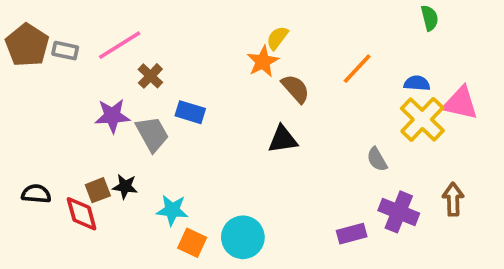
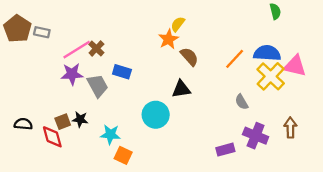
pink line: (120, 45) -> (77, 50), moved
orange line: (357, 69) -> (235, 59), moved
blue semicircle: (417, 83) -> (267, 53), size x1.6
cyan circle: (243, 237) -> (156, 115), moved

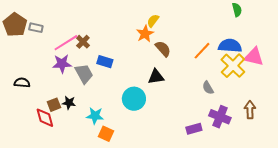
black semicircle: (23, 124) -> (22, 83), moved

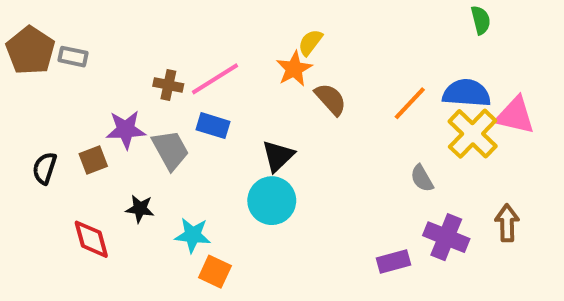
brown cross: (83, 42) -> (168, 85), turned -32
pink line: (66, 43) -> (215, 79), moved
black triangle: (156, 77) -> (278, 156), moved, turned -36
black semicircle: (22, 83) -> (45, 168), turned -77
brown square: (54, 105) -> (93, 160), moved

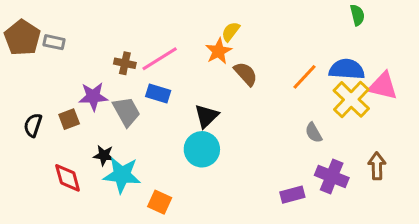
cyan star: (193, 235) -> (122, 175), moved, size x1.4

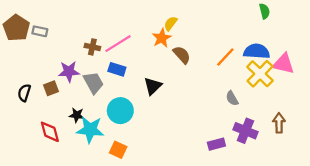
cyan circle: (202, 149) -> (120, 111), moved

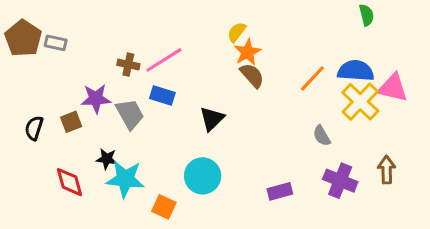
orange star: (162, 38) -> (247, 52), moved
cyan circle: (120, 111) -> (203, 176), moved
purple rectangle: (216, 144) -> (280, 191), moved

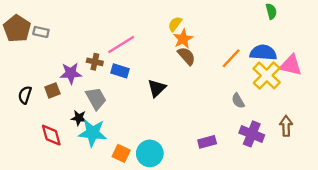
brown cross: (128, 65) -> (95, 62), moved
gray trapezoid: (130, 114) -> (96, 98), moved
cyan circle: (203, 176) -> (150, 153), moved

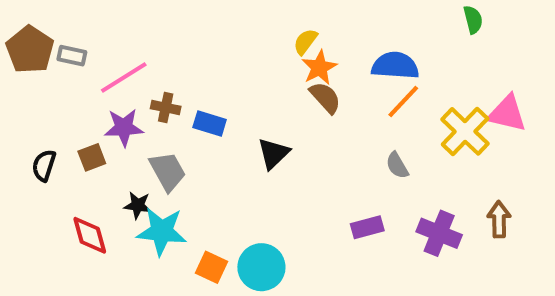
pink line: (121, 45) -> (124, 78), moved
blue semicircle: (263, 53) -> (395, 66), moved
gray semicircle: (238, 101) -> (397, 165), moved
purple rectangle: (207, 142) -> (367, 227), moved

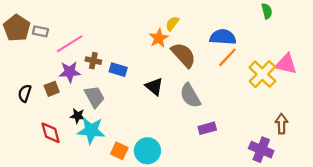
orange star: (319, 68) -> (159, 38), moved
brown semicircle: (325, 98) -> (183, 55), size x1.4
black triangle: (273, 153) -> (154, 87), turned -36
gray semicircle: (397, 165) -> (190, 96), moved, size x1.6
purple cross: (439, 233) -> (261, 150), moved

